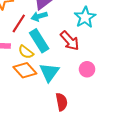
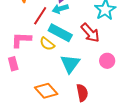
cyan rectangle: (39, 41) -> (60, 33), turned -30
orange diamond: (25, 70) -> (46, 91), moved

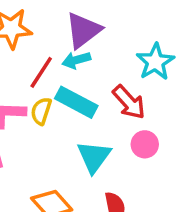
yellow semicircle: (47, 44) -> (41, 111), moved, turned 70
pink circle: (107, 61) -> (145, 144), moved

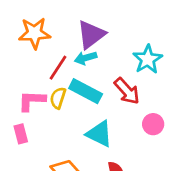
pink circle: (145, 144) -> (153, 124), moved
cyan triangle: (94, 157) -> (99, 134), turned -40

